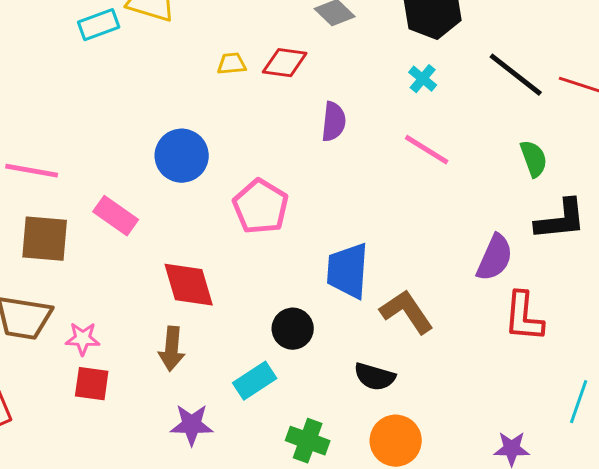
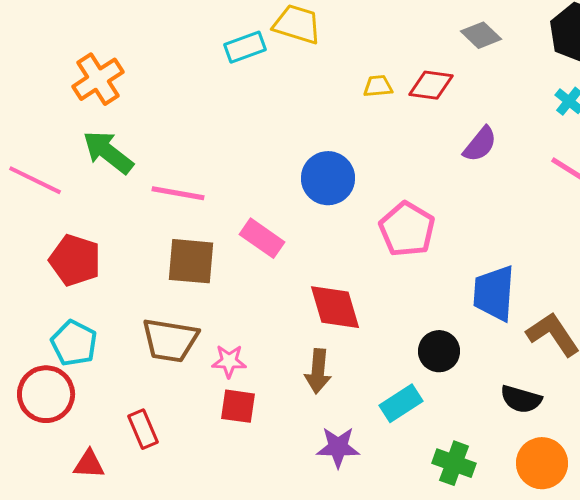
purple semicircle: (334, 122) -> (480, 144), turned 33

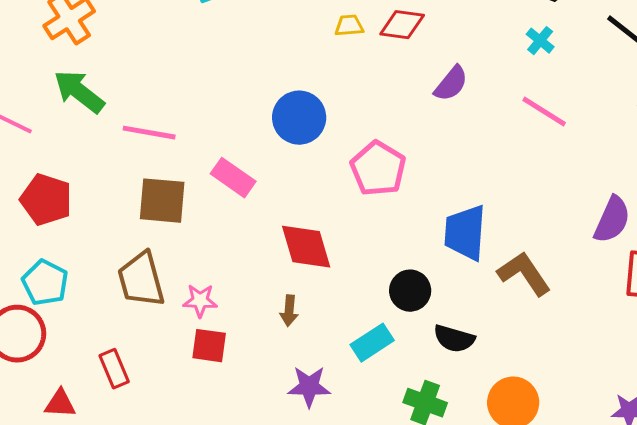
brown trapezoid: (170, 340) -> (141, 280), turned 66
brown arrow: (318, 371) -> (289, 311), size x0.7
black semicircle: (521, 399) -> (454, 339), moved

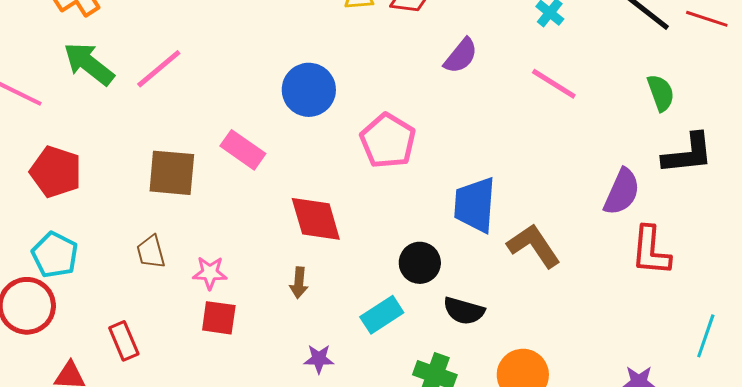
pink line: (149, 133) -> (159, 69), moved, turned -50
brown trapezoid: (141, 280) -> (151, 252), size x0.6
purple star: (309, 387) -> (319, 359), size x0.7

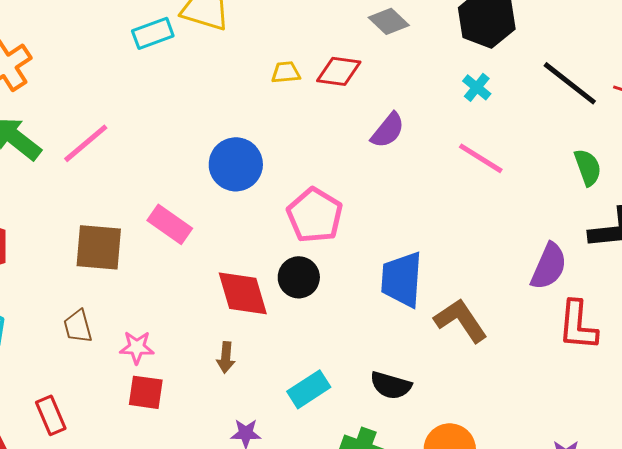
black circle: (420, 263) -> (299, 277), moved

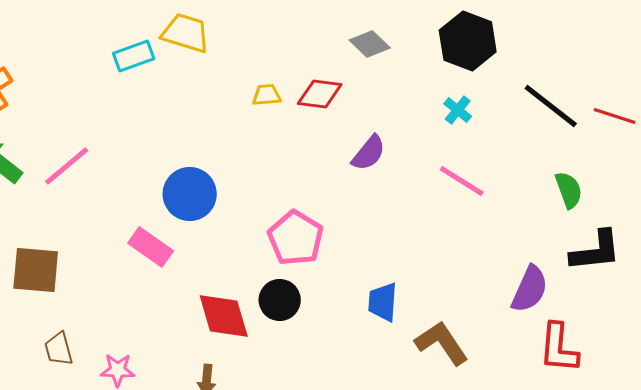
blue circle: (236, 164) -> (190, 194), moved
brown square: (99, 247) -> (36, 270), moved
blue trapezoid: (402, 279) -> (383, 302), size x0.7

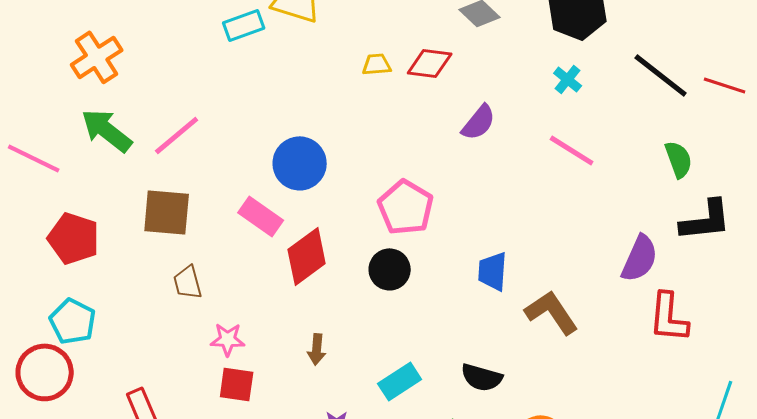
brown square: (36, 270) -> (167, 212), moved
red diamond: (224, 316) -> (307, 256), moved, turned 70
brown trapezoid: (59, 349) -> (188, 282), moved

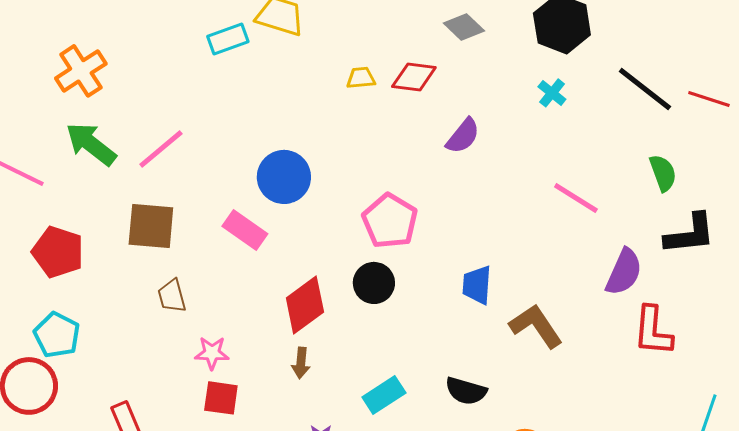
pink line: (572, 150) -> (576, 198), moved
red diamond: (307, 256) -> (305, 305), moved

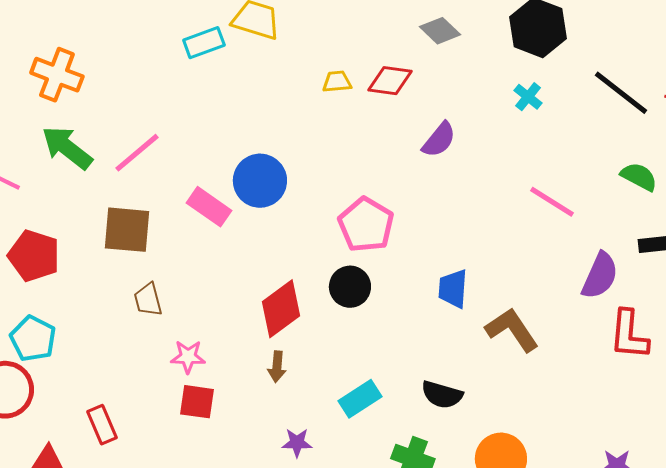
orange cross: (81, 71) -> (57, 75), turned -36
green semicircle: (663, 173) -> (639, 177), turned -42
pink rectangle: (245, 230) -> (209, 207), moved

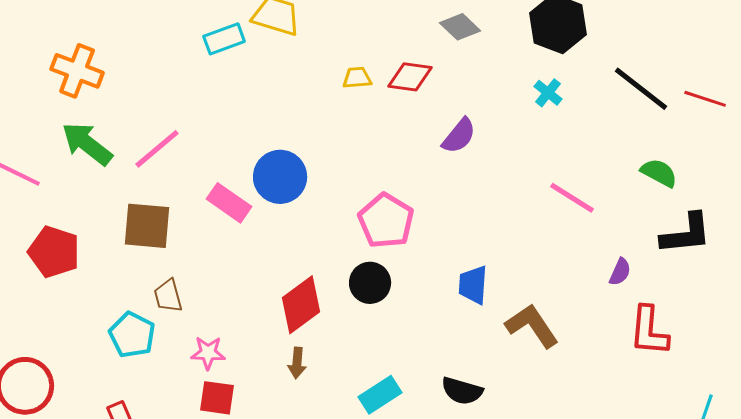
purple semicircle: (600, 276) -> (620, 272), size x0.6
cyan pentagon: (33, 339) -> (132, 335), moved

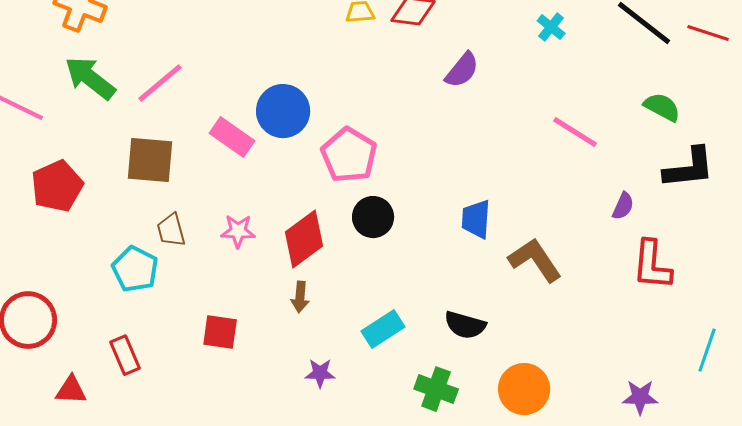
pink pentagon: (386, 221) -> (349, 155), moved
red pentagon: (54, 252) -> (57, 186), turned 30
pink star: (208, 353) -> (238, 231), moved

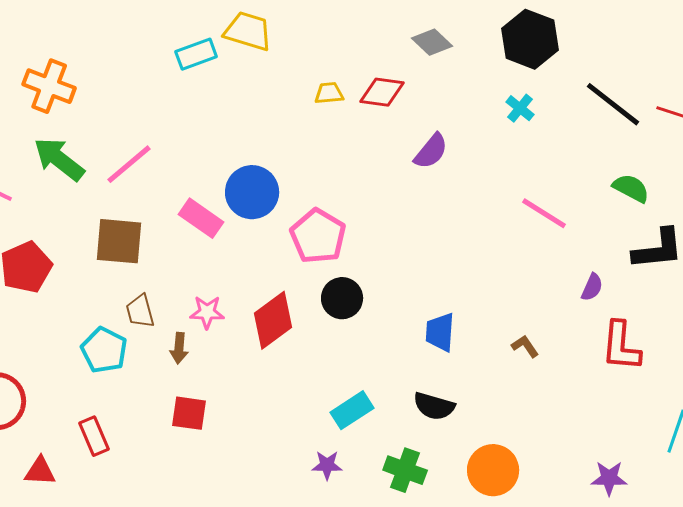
blue trapezoid: (476, 219) -> (440, 332), moved
brown L-shape: (535, 260) -> (525, 346), moved, size x0.5
brown arrow: (300, 297) -> (179, 348), moved
purple star: (320, 373) -> (327, 465), moved

